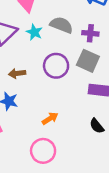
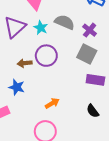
purple cross: (90, 33) -> (90, 30), turned 32
purple circle: (56, 66) -> (46, 56), moved

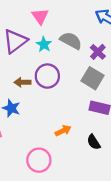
orange arrow: (52, 103) -> (63, 131), moved

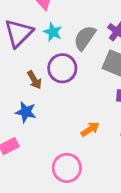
gray semicircle: (71, 41) -> (85, 38), moved, turned -75
brown arrow: (23, 82) -> (34, 80), turned -112

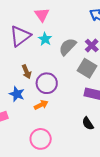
purple circle: (62, 68) -> (47, 83), moved
orange arrow: (90, 129) -> (41, 105), moved

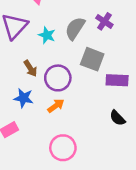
cyan star: (45, 39) -> (47, 35), moved
gray square: (87, 68) -> (92, 59), moved

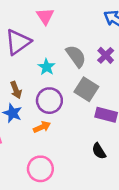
gray semicircle: (75, 28) -> (76, 56), turned 100
cyan star: (47, 35) -> (47, 67), moved
brown arrow: (30, 68) -> (16, 90), moved

